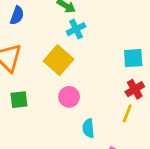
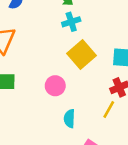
yellow square: (59, 60) -> (82, 55), moved

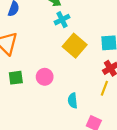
pink circle: (55, 86) -> (45, 77), moved

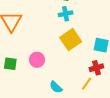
green square: (16, 78) -> (10, 64), moved
cyan semicircle: (73, 101) -> (56, 87), turned -56

